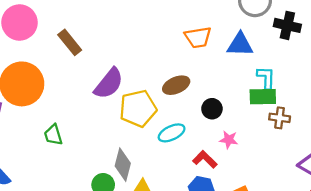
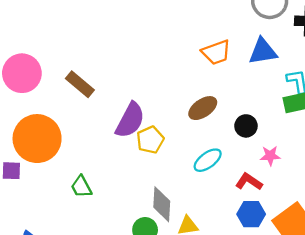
yellow pentagon: (138, 108) -> (150, 140), moved, size x0.7

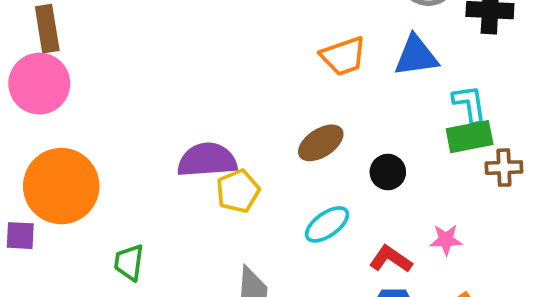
brown rectangle: (80, 84) -> (47, 29), moved, turned 40
purple semicircle: (130, 120) -> (207, 160), turned -123
pink star: (270, 156) -> (446, 240), moved
green trapezoid: (81, 187) -> (129, 262), turned 35

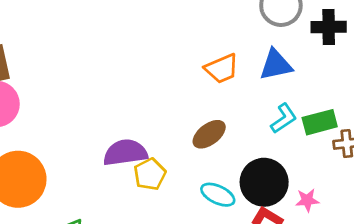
cyan L-shape: (470, 104) -> (284, 118), moved, turned 68
black circle: (388, 172) -> (264, 182), moved, size x1.8
cyan ellipse: (327, 224) -> (218, 195), turned 64

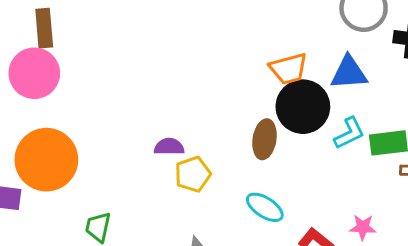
brown ellipse: (209, 134) -> (265, 139), turned -52
purple semicircle: (125, 153) -> (169, 147), size x0.6
black circle: (264, 182) -> (303, 107), moved

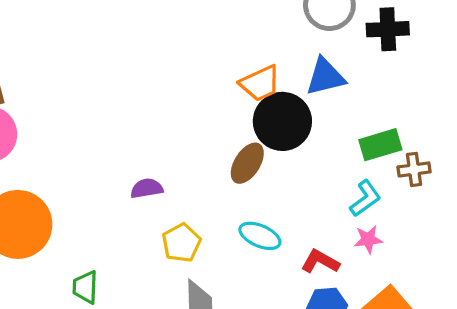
cyan L-shape: (349, 133) -> (365, 198), moved
brown ellipse: (265, 139) -> (247, 163), turned 33
yellow pentagon: (193, 174) -> (181, 243), moved

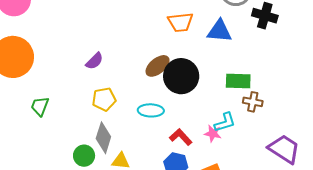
black circle: (282, 121) -> (181, 76), moved
purple semicircle: (147, 188) -> (94, 61), turned 126
cyan L-shape: (365, 198) -> (225, 122), moved
cyan ellipse: (260, 236) -> (151, 110), turned -40

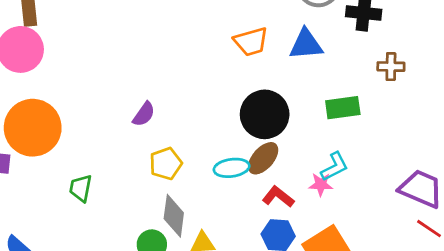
brown ellipse: (158, 66) -> (263, 158), moved
brown cross: (253, 102) -> (391, 67), moved

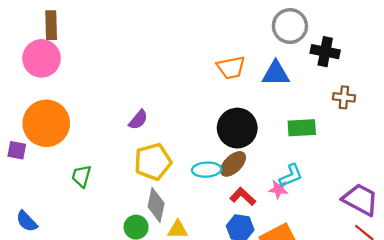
yellow pentagon: (166, 164) -> (153, 162), size x1.4

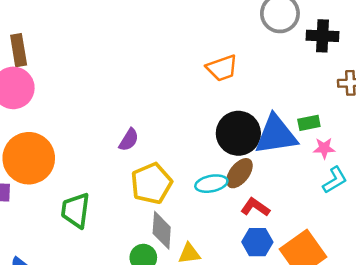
blue triangle: (276, 74) -> (276, 135), moved, size x1.4
green rectangle: (302, 128) -> (309, 123), size x0.7
green trapezoid: (81, 176) -> (76, 210), size x1.4
cyan L-shape: (291, 176) -> (335, 180), moved
pink star: (278, 189) -> (324, 148), moved

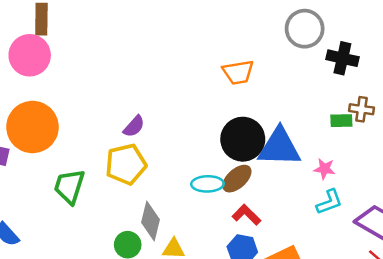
green rectangle: (309, 123) -> (341, 121), moved
yellow pentagon: (151, 183) -> (126, 164), moved

